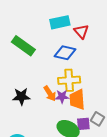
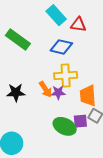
cyan rectangle: (60, 22) -> (56, 15), turned 60
red triangle: (81, 31) -> (78, 25), turned -42
orange trapezoid: (77, 100) -> (88, 96), moved

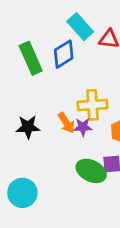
green rectangle: (18, 39) -> (31, 58), turned 30
blue diamond: (61, 47) -> (64, 54), moved, turned -45

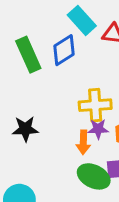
orange arrow: (66, 123) -> (83, 142), moved, turned 35
purple star: (83, 127) -> (98, 129), moved

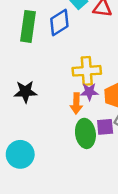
green rectangle: (28, 55) -> (28, 26), turned 32
green ellipse: (94, 176) -> (85, 133), turned 56

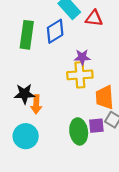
purple star: (89, 92) -> (82, 57), moved
orange arrow: (76, 103) -> (36, 104), moved
cyan circle: (20, 154) -> (26, 136), moved

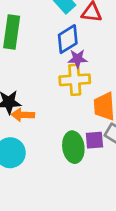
blue diamond: (55, 31) -> (68, 39), moved
orange arrow: (36, 104) -> (23, 115), turned 90

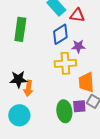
purple star: (78, 59) -> (78, 46), moved
orange arrow: (23, 115) -> (28, 88), turned -84

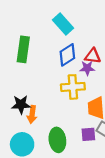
red triangle: (77, 15) -> (93, 56), moved
green ellipse: (64, 111) -> (57, 140), moved

